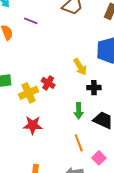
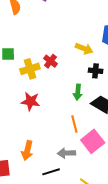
yellow arrow: (80, 67) -> (84, 49), turned -42
pink square: (99, 158) -> (93, 141), size x1.6

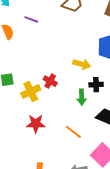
green arrow: (78, 92) -> (82, 97), moved
orange line: (74, 124) -> (73, 132), moved, turned -30

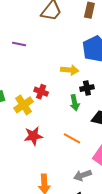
purple line: (31, 19) -> (19, 44), moved

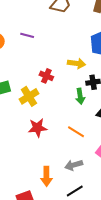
red cross: (41, 92) -> (46, 76), moved
gray arrow: (83, 175) -> (74, 165), moved

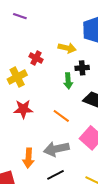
gray arrow: (74, 165) -> (56, 149), size x1.4

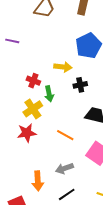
yellow cross: (17, 77) -> (33, 109), moved
green arrow: (68, 81) -> (49, 94), moved
gray arrow: (56, 149) -> (64, 168), size x0.7

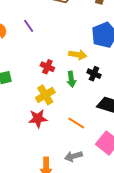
purple line: (12, 41) -> (29, 26), turned 40
black cross: (80, 85) -> (94, 74), turned 32
green arrow: (49, 94) -> (71, 79), moved

